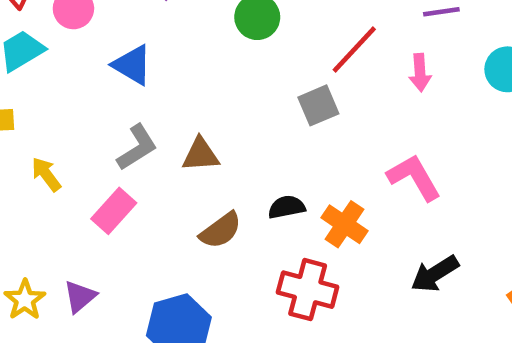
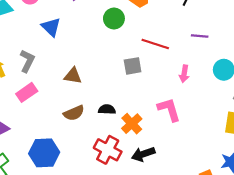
red line: (354, 50) -> (155, 44), turned 52
pink arrow: (420, 73) -> (184, 74), moved
gray L-shape: (137, 147) -> (27, 61), moved, turned -45
black arrow: (435, 274) -> (143, 154), moved

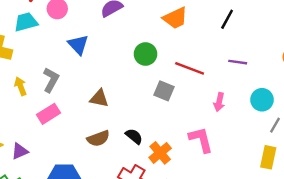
green circle: (114, 19) -> (145, 54), moved
gray square: (133, 66) -> (164, 91), turned 30
black semicircle: (107, 109) -> (134, 136), turned 35

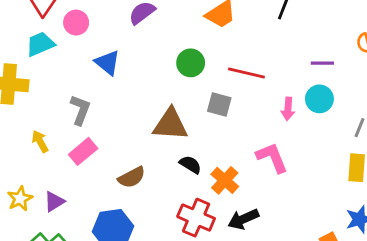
purple line: (238, 62) -> (322, 63), moved
yellow arrow: (20, 86) -> (40, 141), moved
brown triangle: (99, 98) -> (170, 124), moved, size x1.5
cyan circle: (262, 100) -> (319, 99), moved
brown semicircle: (98, 138) -> (132, 177), moved

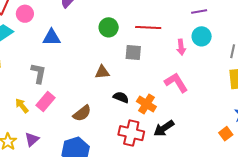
blue triangle: (108, 63) -> (51, 37), turned -30
brown triangle: (170, 124) -> (102, 72), size x0.6
yellow arrow: (40, 141) -> (22, 106), moved

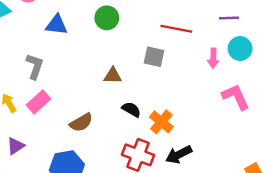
purple line: (199, 11) -> (229, 18), moved
green circle: (109, 27) -> (107, 18), moved
pink L-shape: (176, 83) -> (236, 97), moved

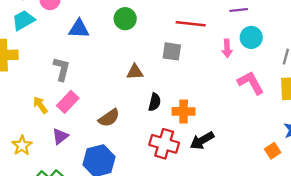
black semicircle: (131, 109) -> (155, 102), turned 78
orange cross: (161, 122) -> (184, 111), turned -35
purple triangle: (15, 146) -> (60, 136), moved

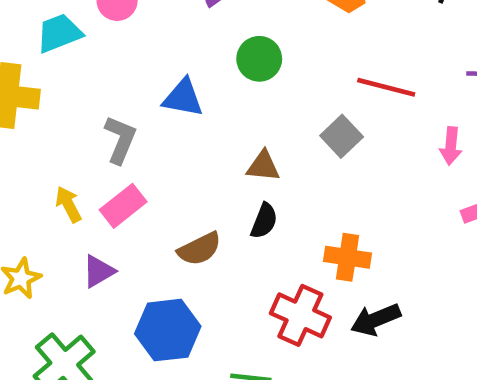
blue triangle: (79, 29) -> (183, 98), moved
gray square: (172, 51) -> (342, 136), turned 30
black semicircle: (155, 102) -> (264, 221), moved

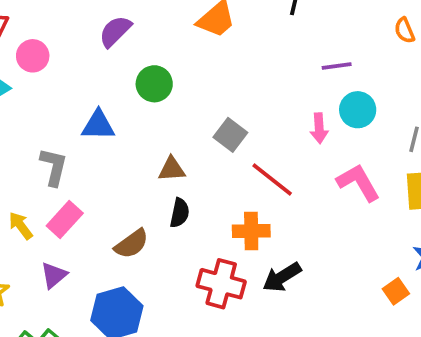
red line: (386, 87) -> (272, 180), moved, turned 33

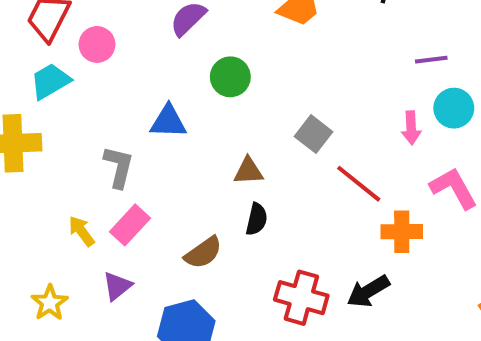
orange cross: (251, 231) -> (402, 232), moved

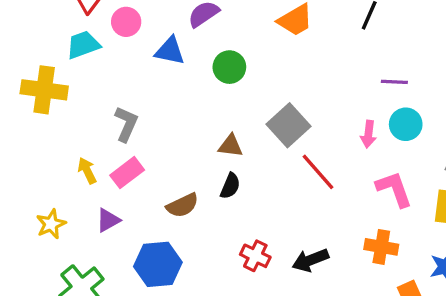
blue triangle: (168, 122) -> (170, 51), moved
gray square: (313, 134) -> (288, 125), size x1.4
orange cross: (402, 232) -> (381, 247), moved
red cross: (301, 298) -> (255, 256), size x0.7

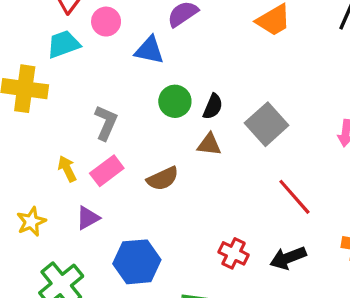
green circle: (229, 67) -> (175, 101), moved
red line: (318, 172) -> (294, 197), moved
black semicircle: (230, 186) -> (213, 107), moved
brown semicircle: (182, 205) -> (163, 179), moved

